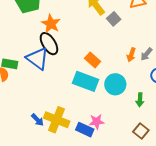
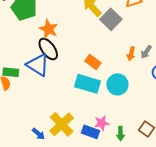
gray square: (114, 19) -> (111, 19), size x1.5
green arrow: (140, 100) -> (120, 134), moved
blue arrow: (37, 120) -> (38, 134), moved
yellow cross: (57, 120) -> (62, 124), turned 30

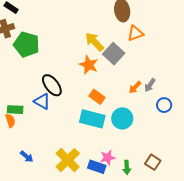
orange star: (49, 29) -> (89, 65), moved
orange arrow: (131, 54) -> (135, 87), turned 32
blue triangle: (38, 65) -> (42, 101), size x0.7
blue arrow: (38, 134) -> (27, 156), moved

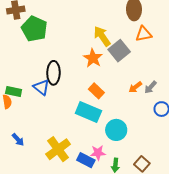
black ellipse: (52, 85) -> (53, 73), turned 30
cyan circle: (122, 118) -> (116, 130), moved

